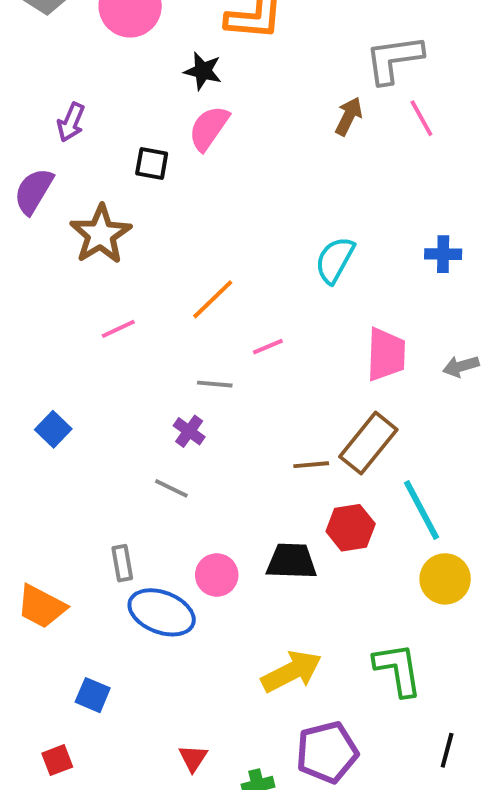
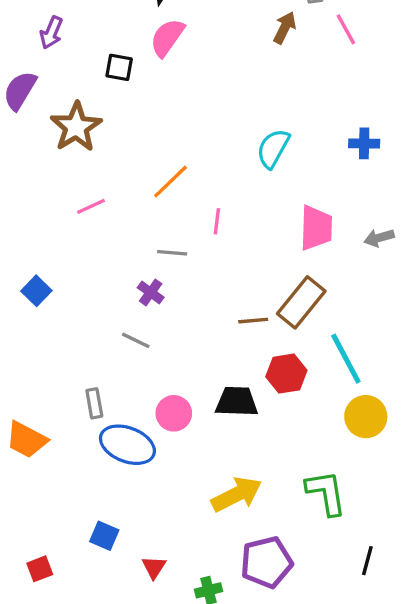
pink line: (268, 347) -> (217, 221), turned -60
blue square: (93, 695) -> (104, 536), moved

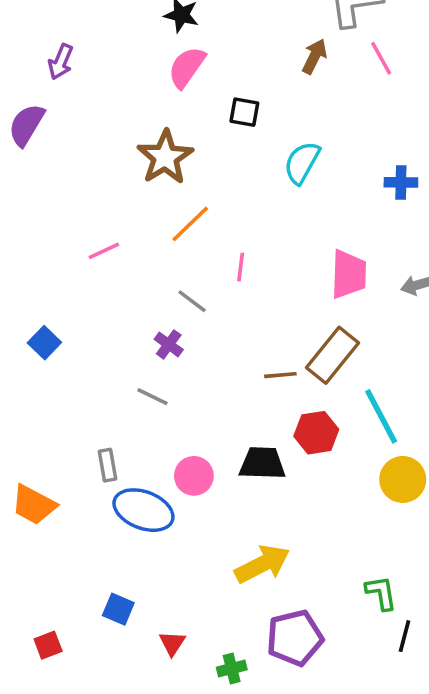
black square: (119, 67) -> (244, 112), moved
brown star: (76, 127) -> (165, 157), moved
cyan semicircle: (273, 148) -> (302, 163), moved
gray line: (172, 253) -> (192, 301), turned 32
green L-shape: (326, 493) -> (381, 593), moved, size x0.7

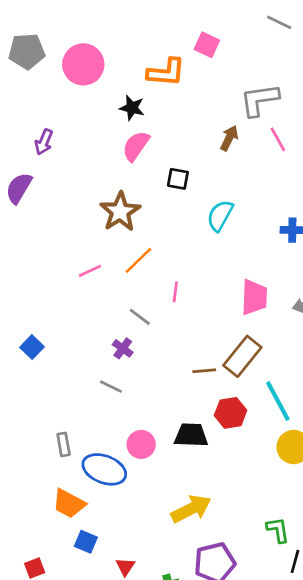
pink line: (104, 251) -> (90, 271), moved
gray rectangle: (107, 465) -> (64, 444), moved
orange trapezoid: (34, 505) -> (69, 504), moved

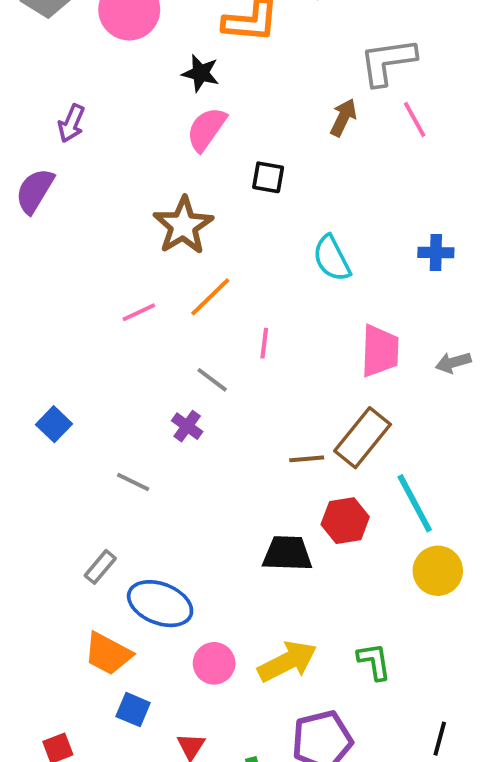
cyan semicircle: (220, 216) -> (332, 258), moved, turned -56
gray line: (111, 387) -> (133, 482), moved
gray rectangle: (64, 444) -> (100, 567), turned 50
pink circle: (141, 444) -> (214, 663), moved
green L-shape: (278, 530) -> (374, 661), moved

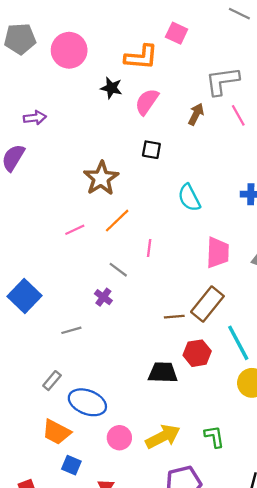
purple arrow: (71, 123) -> (35, 118), turned -120
pink semicircle: (206, 129) -> (147, 102), moved
blue square: (54, 424) -> (25, 296), size x1.6
gray line: (133, 482) -> (71, 330), turned -42

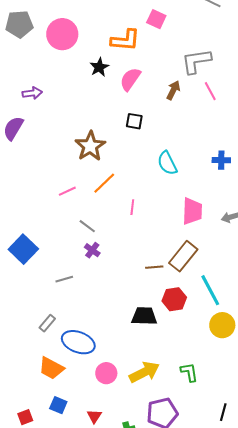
black star: (111, 88) -> (99, 67), turned 30
gray line: (118, 270) -> (87, 226), moved
blue square: (71, 465) -> (58, 405), moved

